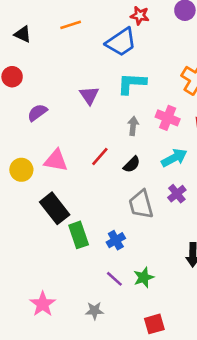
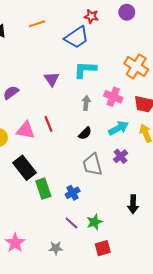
red line: (100, 156) -> (49, 124), moved, turned -63
red square: (154, 324) -> (103, 248), moved

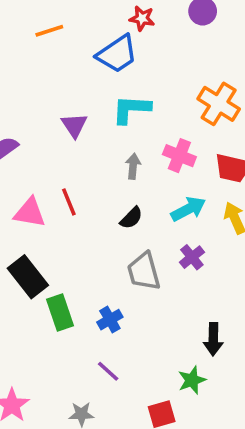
green star: (94, 222) -> (192, 380), moved

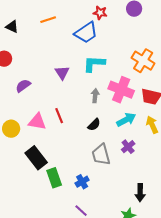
pink cross: (179, 156) -> (121, 90), size x1.4

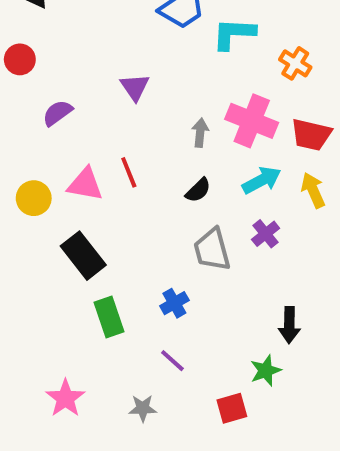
orange cross: (143, 61) -> (295, 63), size x0.7
cyan L-shape: (94, 64) -> (234, 34), moved
green rectangle: (54, 178) -> (109, 317), moved

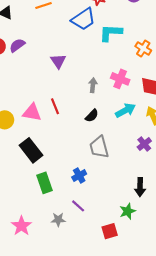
purple semicircle: (57, 113) -> (17, 45), moved
pink cross: (252, 121) -> (120, 79), size x0.7
purple cross: (266, 234) -> (144, 144), moved
gray star: (143, 408) -> (58, 220), moved

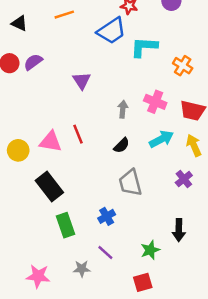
green star: (127, 211) -> (150, 250), moved
pink star: (21, 226) -> (38, 276), turned -30

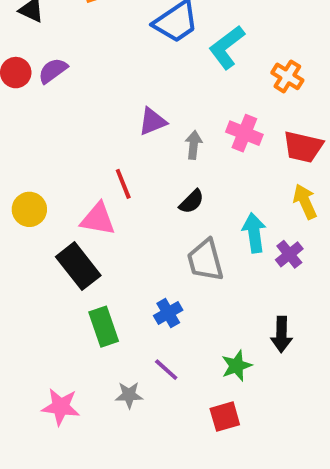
cyan L-shape: (144, 47) -> (227, 47), turned -40
purple triangle: (82, 81) -> (153, 121), moved, turned 42
cyan arrow: (161, 139) -> (254, 233), moved, turned -70
pink triangle: (51, 142) -> (98, 219), moved

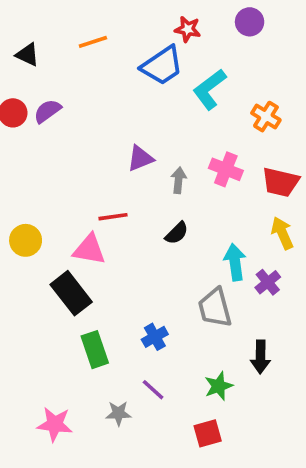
red line: (123, 184) -> (113, 217), turned -76
gray trapezoid: (205, 260) -> (215, 308), moved

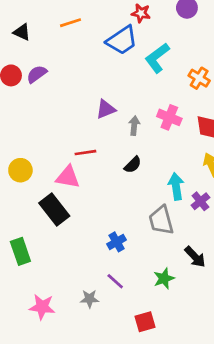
green rectangle: (95, 350) -> (20, 251), moved
black arrow: (260, 357) -> (195, 257), turned -45
red square: (208, 433) -> (145, 322), moved

